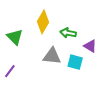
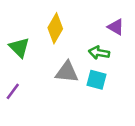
green arrow: (68, 33) -> (99, 53), moved
purple triangle: (90, 46) -> (116, 27), moved

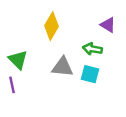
green triangle: (19, 48) -> (18, 60), moved
purple line: (13, 91) -> (12, 85), turned -49

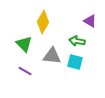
green triangle: (18, 60) -> (24, 44), moved
purple line: (12, 85) -> (25, 71), moved, turned -48

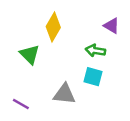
gray triangle: (52, 56) -> (64, 94), moved
purple line: (25, 71) -> (21, 104), moved

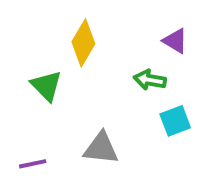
cyan square: (93, 77) -> (175, 121), moved, turned -36
purple line: (21, 104) -> (33, 164), turned -42

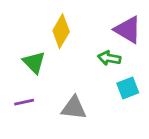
purple triangle: (175, 41) -> (128, 30), size x1.5
purple line: (33, 164) -> (24, 102), moved

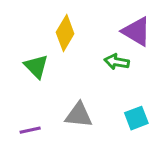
cyan square: (128, 88) -> (136, 118), moved
purple line: (24, 102) -> (30, 130), moved

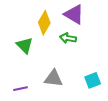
purple triangle: (136, 31) -> (74, 14), moved
green arrow: (117, 62) -> (68, 38), moved

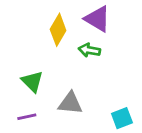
green triangle: (25, 45) -> (32, 81), moved
cyan square: (93, 80) -> (122, 118), moved

